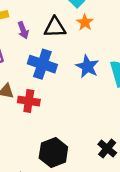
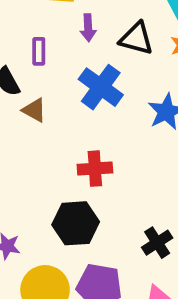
red cross: (29, 101) -> (95, 169), moved, turned -30

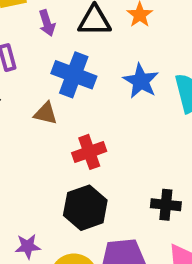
brown triangle: (34, 110) -> (46, 113), moved
black cross: (157, 243) -> (166, 205), turned -36

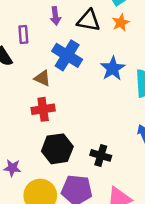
red cross: (89, 152) -> (43, 109), moved
black cross: (166, 205) -> (101, 155), moved

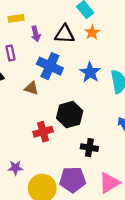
red cross: (43, 109) -> (43, 132), moved
black hexagon: (57, 149) -> (70, 115), moved

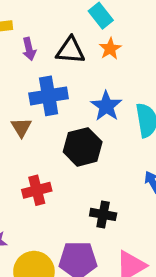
blue cross: (50, 66) -> (49, 96), turned -35
brown triangle: (31, 88) -> (21, 127), turned 40
black hexagon: (70, 115) -> (83, 147), moved

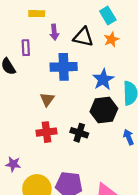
brown triangle: (21, 127) -> (47, 99), moved
black hexagon: (83, 147) -> (104, 110), moved
black cross: (103, 214) -> (79, 133), moved

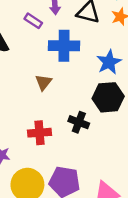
purple rectangle: (26, 48) -> (33, 21), moved, turned -56
red cross: (47, 132) -> (39, 133), moved

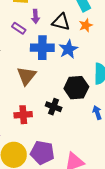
blue star: (109, 62) -> (68, 49), moved
brown triangle: (44, 82) -> (26, 76), size x1.5

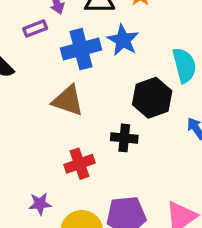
purple rectangle: (19, 28) -> (35, 29), turned -40
brown triangle: (26, 76) -> (68, 101), turned -35

